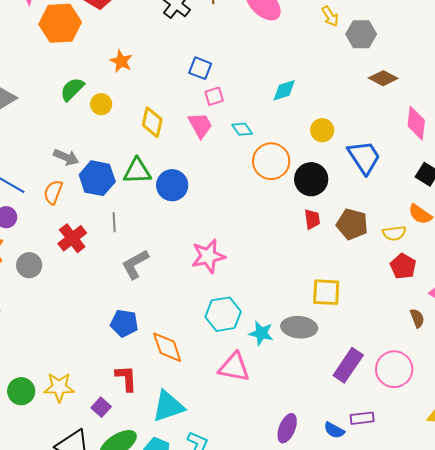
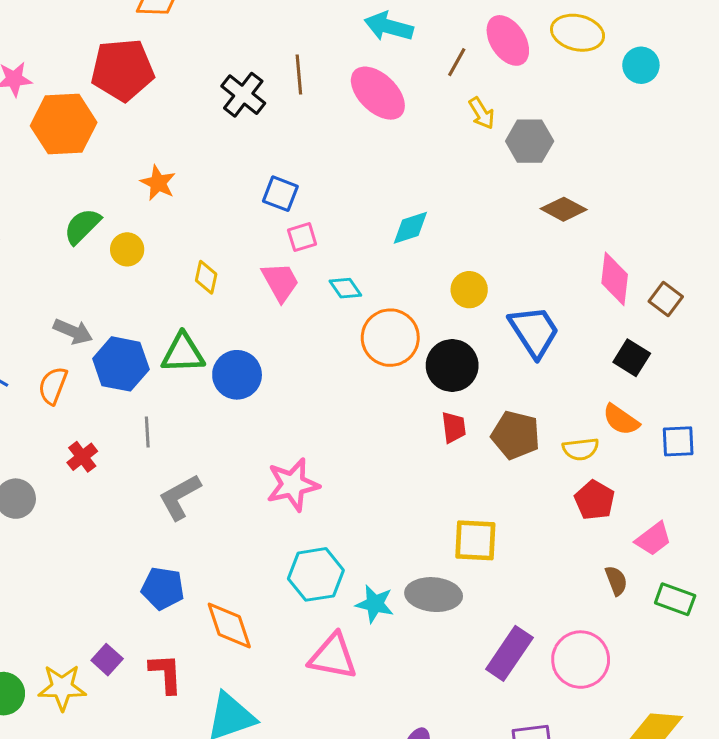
yellow diamond: (152, 122) -> (206, 277), size x0.7
red cross: (72, 238) -> (82, 457), size x0.7
purple square: (101, 407) -> (107, 660), moved

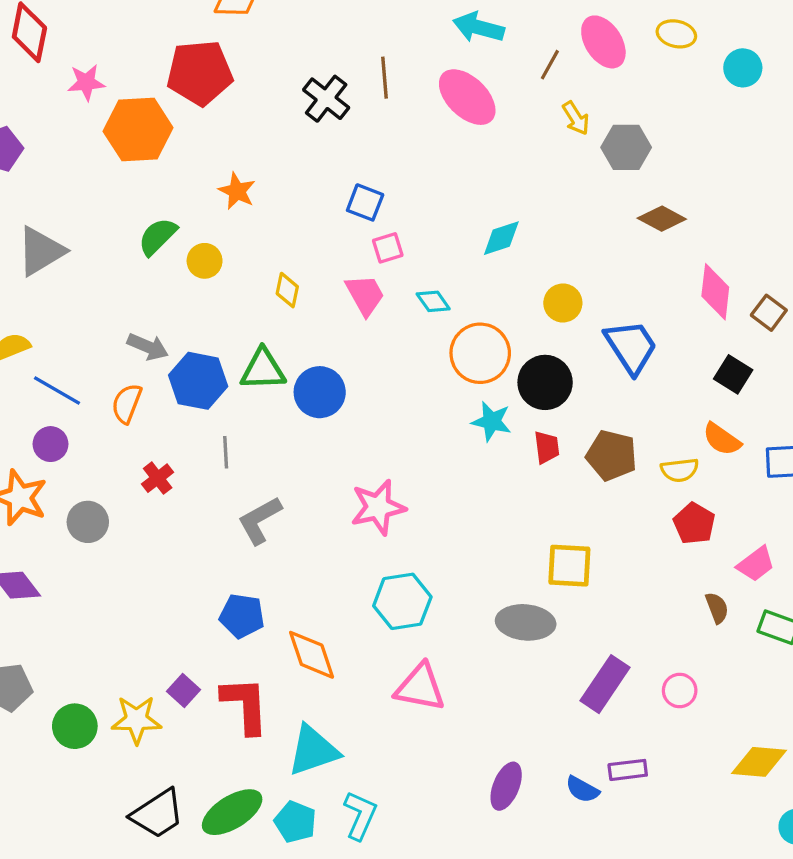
yellow ellipse: (578, 33) -> (676, 34), size x0.7
cyan star: (375, 604) -> (492, 421), moved
pink circle: (581, 660) -> (680, 691), size x0.6
red L-shape: (166, 673) -> (245, 705), size x1.4

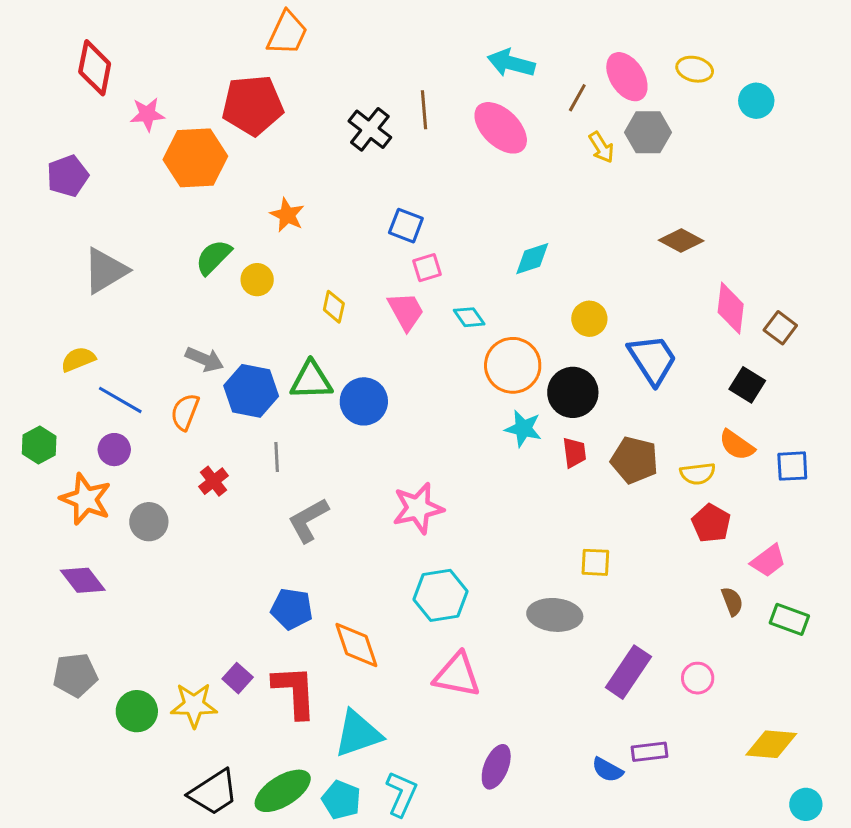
gray hexagon: (626, 147) -> (648, 132), moved
yellow square: (569, 566) -> (595, 562), size x0.7
purple ellipse: (506, 786) -> (496, 767), moved

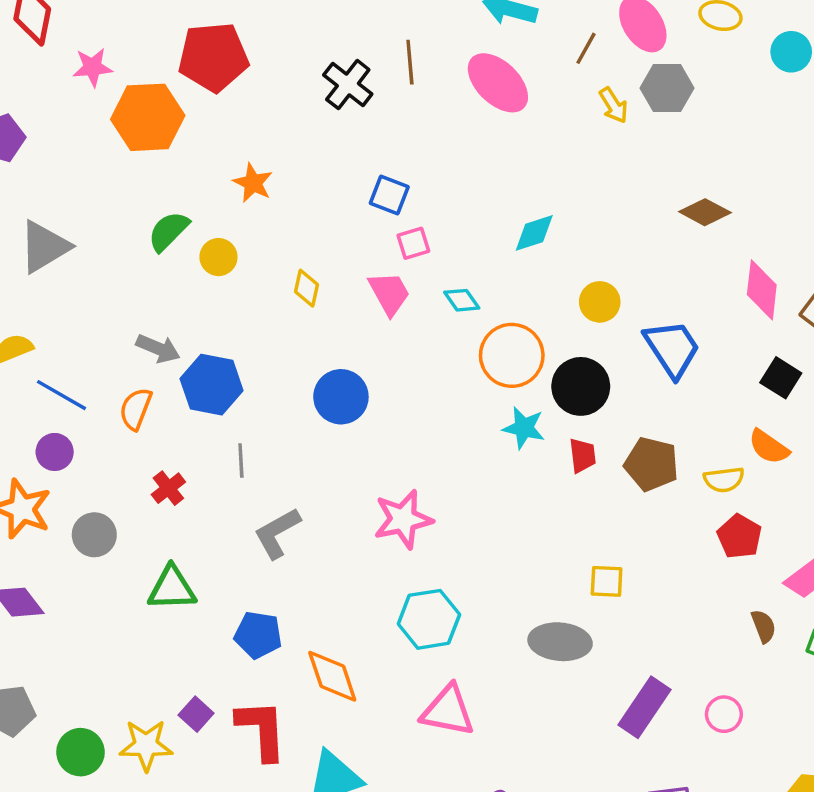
green triangle: (311, 380) -> (172, 588), moved

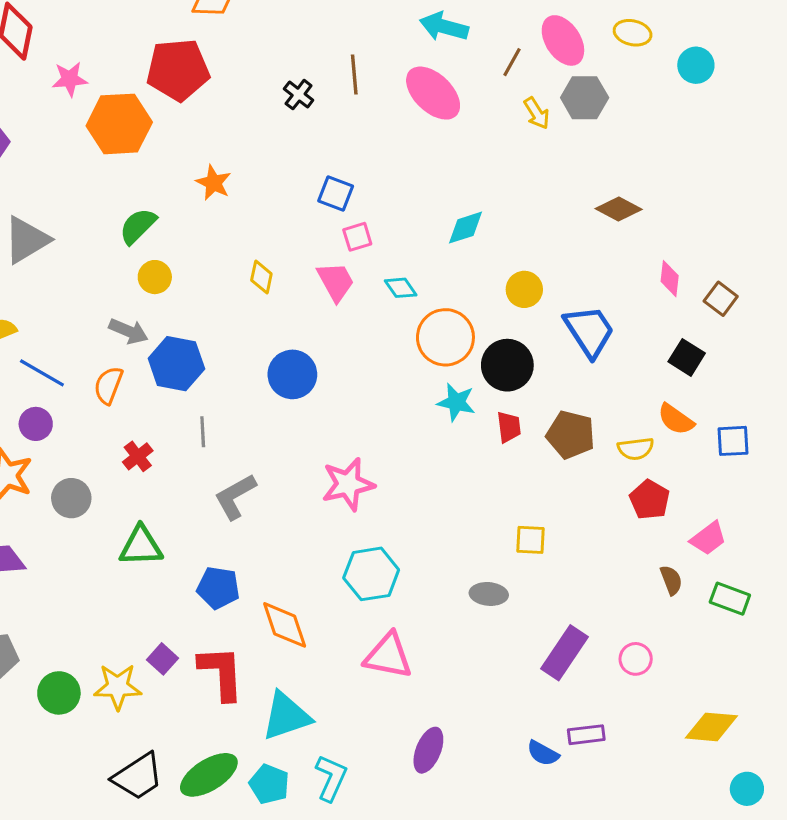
black cross: (348, 85) -> (299, 95), size x0.7
yellow circle: (218, 257) -> (155, 277), moved
pink diamond: (762, 290) -> (670, 279), size x0.7
gray ellipse: (560, 642) -> (489, 594), size x0.7

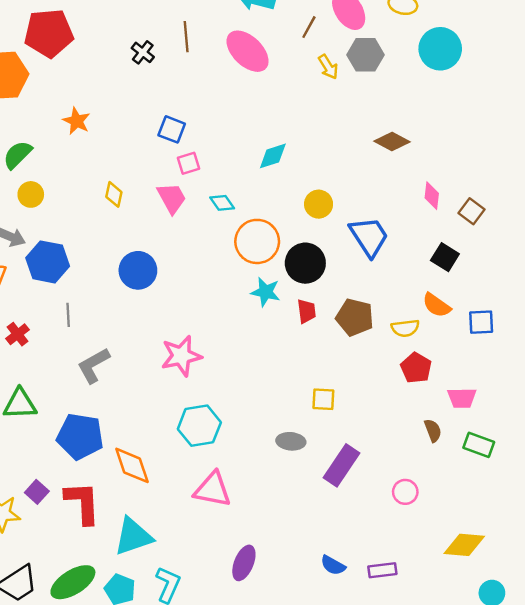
cyan circle: (696, 65) -> (440, 49), moved, size x1.5
pink trapezoid: (708, 538) -> (462, 398), turned 36
blue pentagon: (218, 588) -> (80, 436), size x1.4
purple rectangle: (564, 653) -> (341, 465), moved
purple rectangle: (586, 735) -> (382, 570), moved

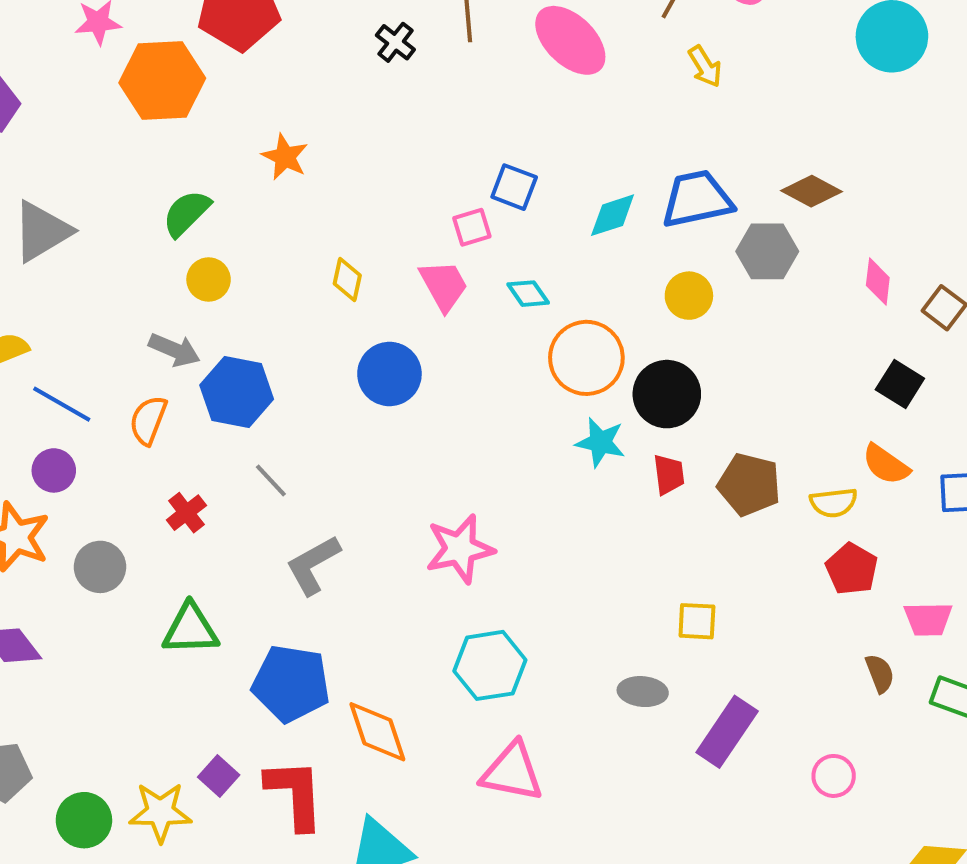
gray hexagon: (366, 55) -> (767, 251), moved
blue square: (172, 129) -> (514, 187), moved
blue trapezoid: (369, 237) -> (697, 199), moved, turned -69
blue circle: (138, 270) -> (389, 374), moved
gray line: (68, 315) -> (271, 480), turned -40

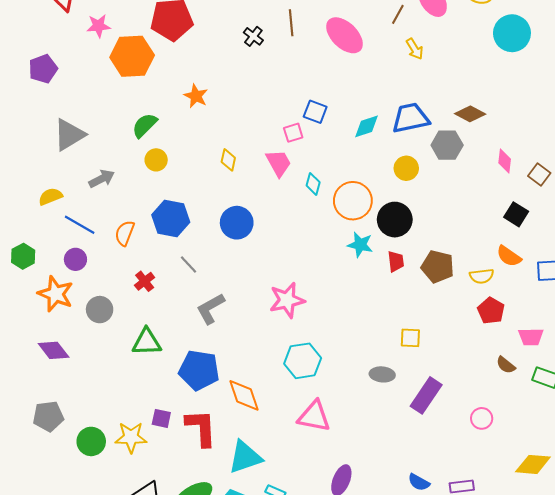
cyan diamond: (528, 294) -> (313, 184), moved, turned 50
gray arrow: (174, 350) -> (102, 179), moved, turned -50
blue circle: (389, 374) -> (237, 223), moved
brown semicircle: (880, 673) -> (506, 365), turned 150
purple square: (219, 776) -> (161, 418), turned -30

